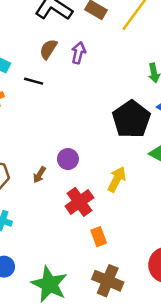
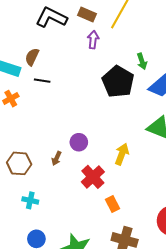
brown semicircle: (48, 49) -> (32, 57), moved
purple arrow: (78, 53) -> (93, 40), moved
black pentagon: (131, 119) -> (118, 82), moved

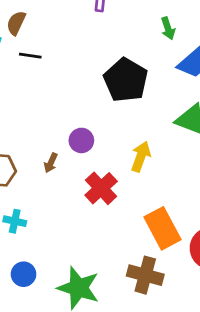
black pentagon: (118, 82) -> (126, 80), moved
orange rectangle: (112, 204) -> (163, 228), moved, size x1.8

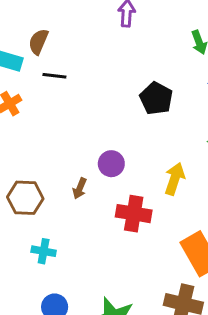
black pentagon: (126, 80) -> (156, 98), size x0.7
red cross: (101, 188) -> (134, 214), turned -36

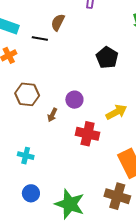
brown semicircle: (38, 42) -> (58, 22), moved
yellow arrow: (175, 179) -> (116, 112), turned 40
brown hexagon: (25, 198) -> (27, 94), moved

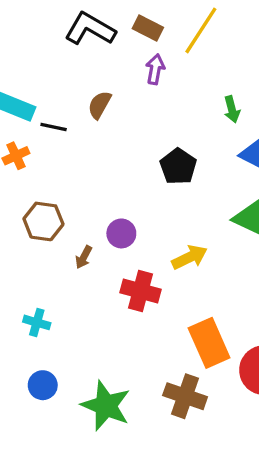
black line: (40, 39) -> (54, 127), moved

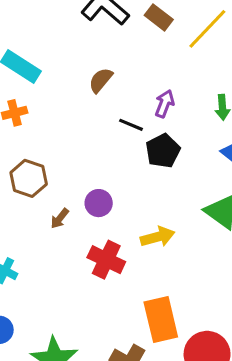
purple arrow: (155, 69) -> (165, 104), moved
black line: (54, 127) -> (131, 125), moved

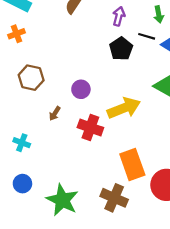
black line: (131, 125) -> (147, 36), moved
brown arrow: (60, 218) -> (55, 113), moved
yellow arrow: (158, 237) -> (124, 108), size x1.4

